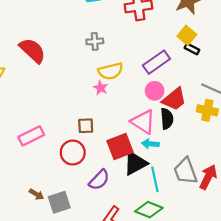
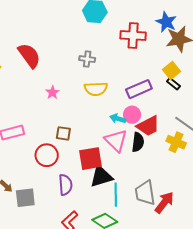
pink star: (101, 88) -> (52, 92), moved
cyan arrow: (150, 144) -> (118, 119), moved
purple semicircle: (99, 180) -> (65, 185), turned -60

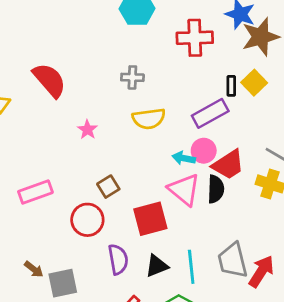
black rectangle: (174, 84) -> (231, 86), moved, turned 56
brown square: (63, 133) -> (108, 187), turned -35
black triangle: (101, 176) -> (157, 266), moved, size x0.7

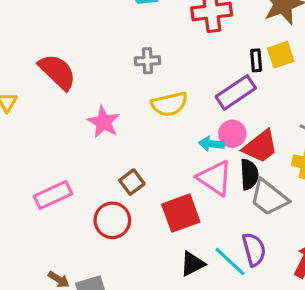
yellow square: (254, 83) -> (281, 55), turned 30
pink star: (87, 130) -> (104, 122), size x1.5
purple semicircle: (118, 259) -> (254, 250), moved
gray trapezoid: (233, 260) -> (269, 198), moved, turned -33
cyan line: (191, 267) -> (230, 261), turned -36

